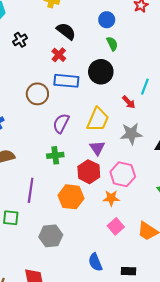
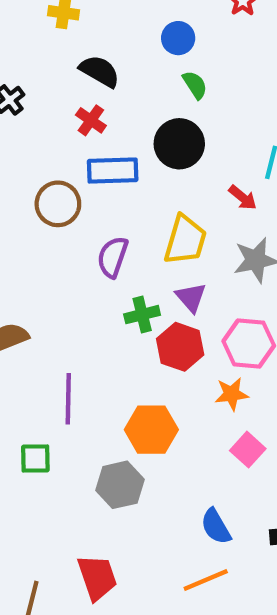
green cross: (55, 155) -> (142, 315), moved
orange hexagon: (71, 197) -> (151, 430), moved

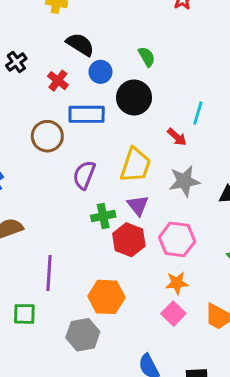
blue circle: (178, 38) -> (100, 72), moved
red cross: (91, 120) -> (58, 81), moved
orange star: (232, 394) -> (177, 283), moved

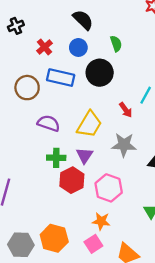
black semicircle: (80, 44) -> (83, 20), moved
purple semicircle: (84, 175) -> (49, 123), turned 75
orange hexagon: (106, 297) -> (54, 238), moved

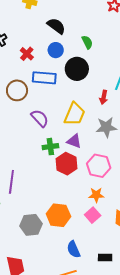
red arrow: (126, 110) -> (104, 97), turned 56
purple semicircle: (49, 123) -> (40, 118), turned 36
purple triangle: (84, 155) -> (74, 141), turned -35

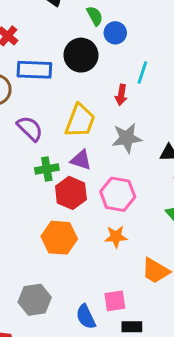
blue circle: (56, 50) -> (115, 33), moved
orange hexagon: (58, 215) -> (59, 238), moved
pink square: (93, 215) -> (115, 301), moved, turned 35
gray hexagon: (31, 225) -> (35, 300), moved

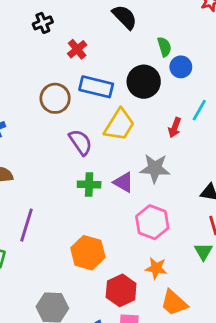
yellow trapezoid: (80, 121) -> (119, 125), moved
gray star: (127, 138) -> (155, 168), moved
red hexagon: (71, 193) -> (121, 290), moved
orange star: (116, 237) -> (156, 268), moved

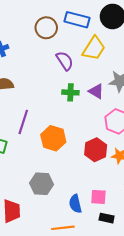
orange hexagon: (88, 253) -> (53, 138), moved
red hexagon: (121, 290) -> (96, 150), moved

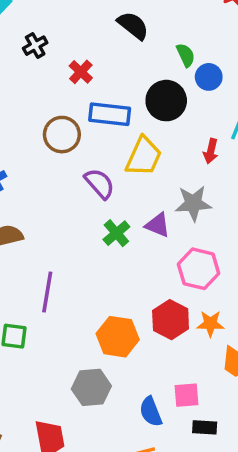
green cross: (70, 92) -> (116, 233), turned -35
orange hexagon: (53, 138) -> (118, 337), moved

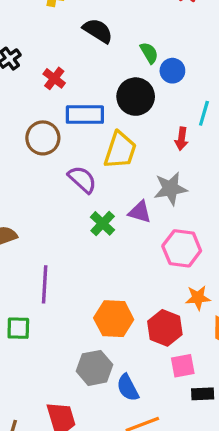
red hexagon: (171, 320) -> (165, 328), moved
blue semicircle: (151, 412) -> (128, 388), moved

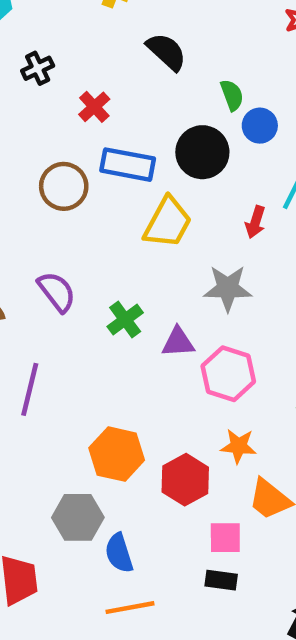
purple semicircle: (82, 179) -> (57, 292), moved
purple triangle: (140, 212) -> (178, 342), moved, turned -30
pink square: (183, 366) -> (225, 538), moved

